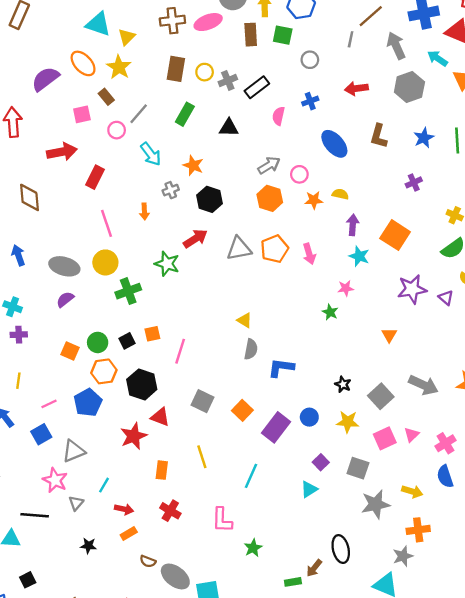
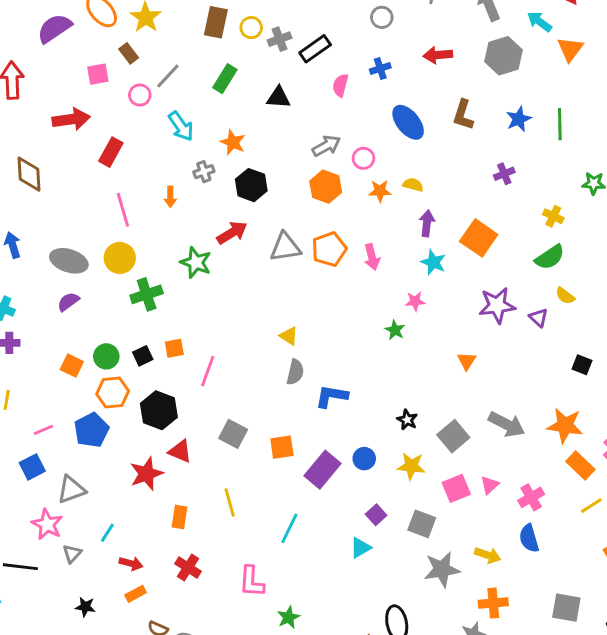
orange square: (242, 410) -> (282, 447), turned 36

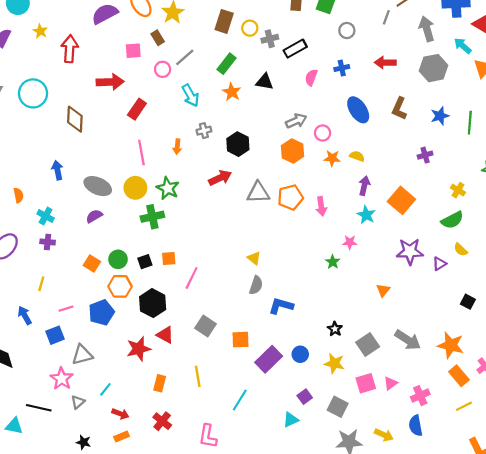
orange star: (233, 142) -> (232, 92), moved
green star: (196, 262) -> (168, 188), moved
purple triangle: (539, 318) -> (439, 264), turned 40

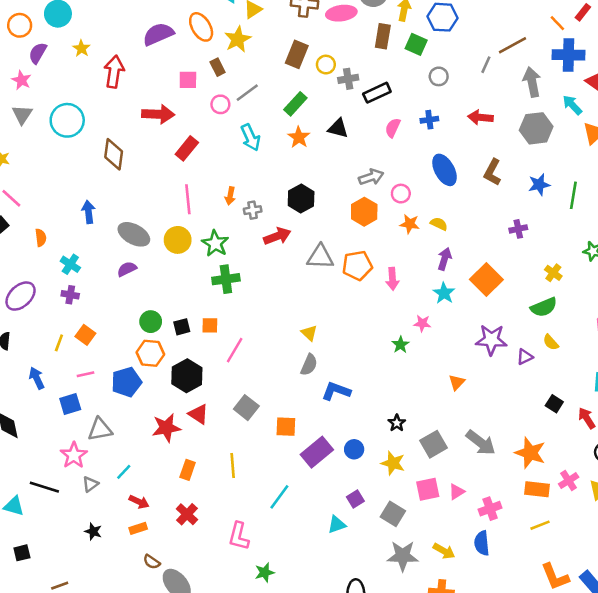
gray cross: (204, 131) -> (253, 210), moved
green cross: (152, 217) -> (226, 279), moved
orange square: (92, 263) -> (85, 335), moved
orange rectangle: (459, 376) -> (537, 489), turned -48

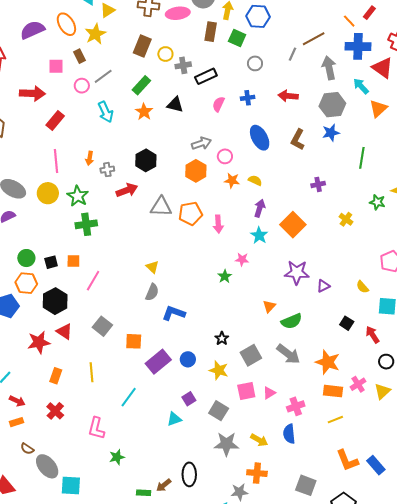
blue star: (539, 185) -> (331, 133), moved
green semicircle: (544, 307) -> (292, 321), moved
yellow semicircle: (551, 342) -> (362, 287), moved

